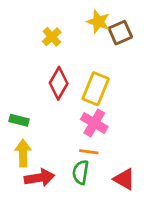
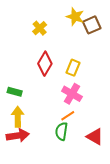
yellow rectangle: (96, 89) -> (73, 68), size x0.7
orange line: (89, 152) -> (68, 116), turned -40
red arrow: (39, 178) -> (18, 136), moved

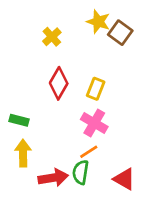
brown square: (92, 25) -> (120, 33), turned -30
red arrow: (18, 136) -> (53, 178), moved

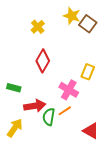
yellow rectangle: (96, 89) -> (88, 72), moved
yellow arrow: (23, 153) -> (15, 128), moved, turned 36
green semicircle: (81, 172) -> (49, 117), moved
red arrow: (53, 178) -> (35, 106), moved

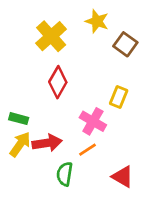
brown square: (88, 24) -> (125, 44), moved
yellow cross: (38, 27) -> (51, 36), size x1.6
green semicircle: (49, 117) -> (65, 174), moved
yellow arrow: (15, 128) -> (20, 144), moved

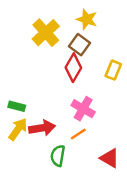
brown square: (125, 44) -> (79, 45), moved
red diamond: (58, 82) -> (73, 68), moved
yellow rectangle: (119, 97) -> (113, 70), moved

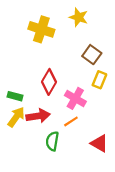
yellow cross: (46, 33) -> (41, 29), turned -30
brown square: (79, 45) -> (92, 55), moved
red diamond: (73, 68) -> (49, 82), moved
yellow rectangle: (113, 70) -> (99, 80), moved

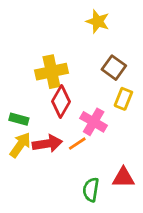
yellow cross: (41, 29) -> (51, 72), moved, turned -30
orange line: (71, 121) -> (77, 144), moved
green semicircle: (52, 141) -> (91, 190), moved
red triangle: (99, 143) -> (123, 177), turned -30

